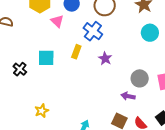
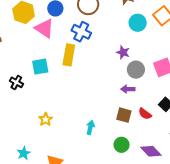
pink triangle: (57, 21) -> (44, 28), size x1.5
yellow rectangle: (76, 52) -> (69, 55), size x1.5
purple star: (105, 58) -> (123, 52), moved

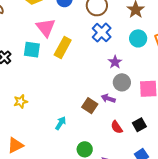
pink triangle: (44, 28) -> (46, 28), moved
blue cross: (81, 32) -> (102, 33), moved
brown square: (124, 115) -> (90, 106), moved

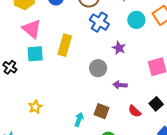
pink triangle: (46, 28) -> (32, 29), moved
gray circle: (122, 82) -> (98, 68), moved
brown square: (90, 106) -> (102, 111), moved

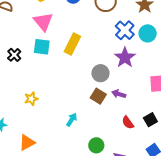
blue cross: (99, 22) -> (125, 30), moved
purple star: (119, 48) -> (125, 58), size x1.5
brown square: (102, 111) -> (98, 96), moved

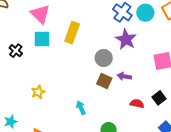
cyan arrow: (72, 120) -> (81, 108), turned -48
red semicircle: (128, 123) -> (137, 104), turned 144

